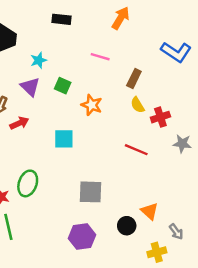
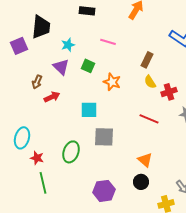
pink line: (100, 57) -> (108, 42), moved
green ellipse: (28, 183) -> (71, 152), moved
gray square: (90, 192) -> (104, 137), moved
orange triangle: (150, 211) -> (145, 160), moved

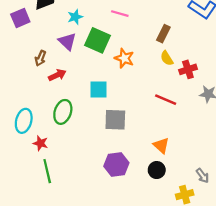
green square: (88, 66) -> (97, 40), size x1.6
green ellipse: (71, 152) -> (63, 112), moved
purple hexagon: (104, 191) -> (116, 164), moved

